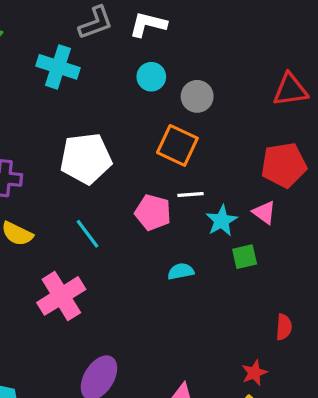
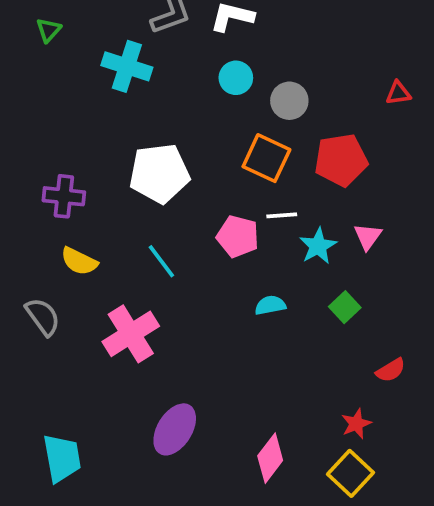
red triangle: (290, 90) -> (398, 93), size x0.6
red pentagon: (284, 165) -> (341, 160), moved
pink triangle: (264, 212) -> (368, 236), turned 30
green square: (245, 257) -> (345, 307), moved, turned -30
red semicircle: (284, 327) -> (391, 370), turned 55

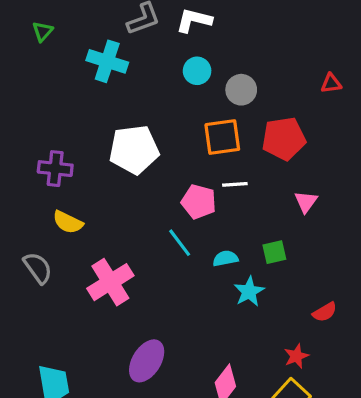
orange square: (266, 158) -> (222, 137), turned -33
cyan star: (318, 246) -> (249, 292), moved
cyan line: (161, 261) -> (180, 243), moved
green square: (345, 307) -> (274, 252), moved, turned 30

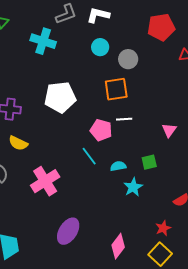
red pentagon: (284, 139) -> (161, 27), moved

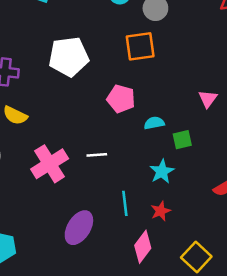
white line: (124, 119) -> (97, 155), moved
cyan line: (89, 156) -> (125, 203), moved, turned 30
cyan semicircle: (118, 166) -> (154, 123), moved
red star: (163, 228) -> (161, 211), moved

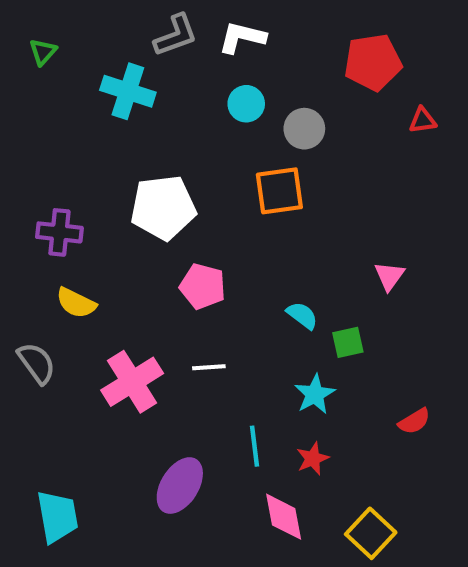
pink pentagon: (121, 99) -> (203, 286), moved
cyan semicircle: (154, 123) -> (302, 315), turned 48
pink diamond: (143, 247) -> (284, 517), turned -48

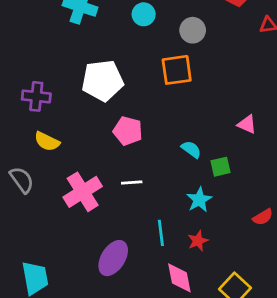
cyan circle: (246, 104) -> (144, 14), moved
pink triangle: (389, 276) -> (247, 124), turned -42

